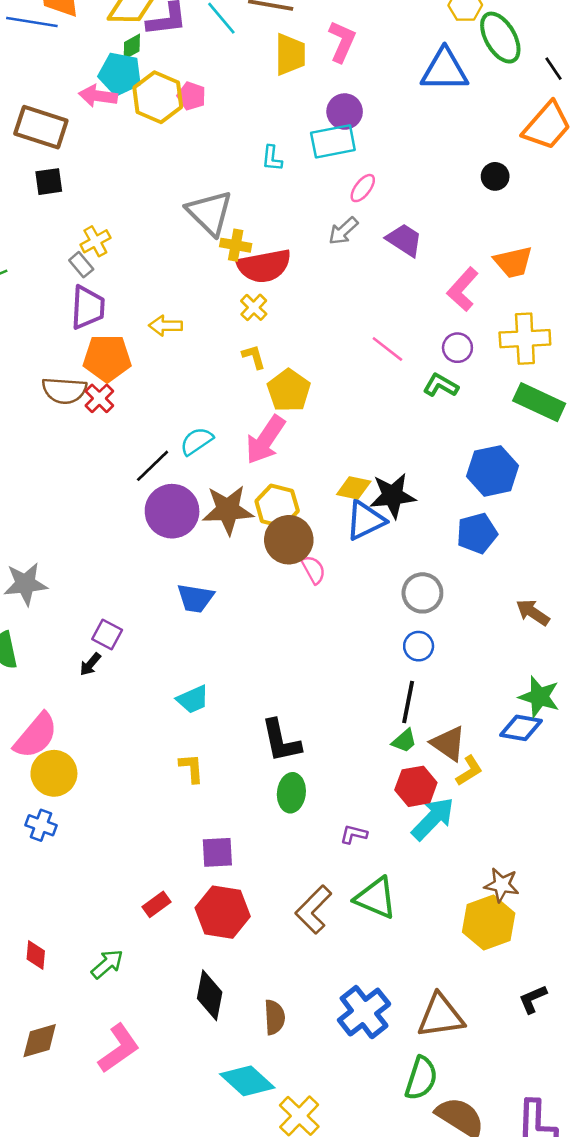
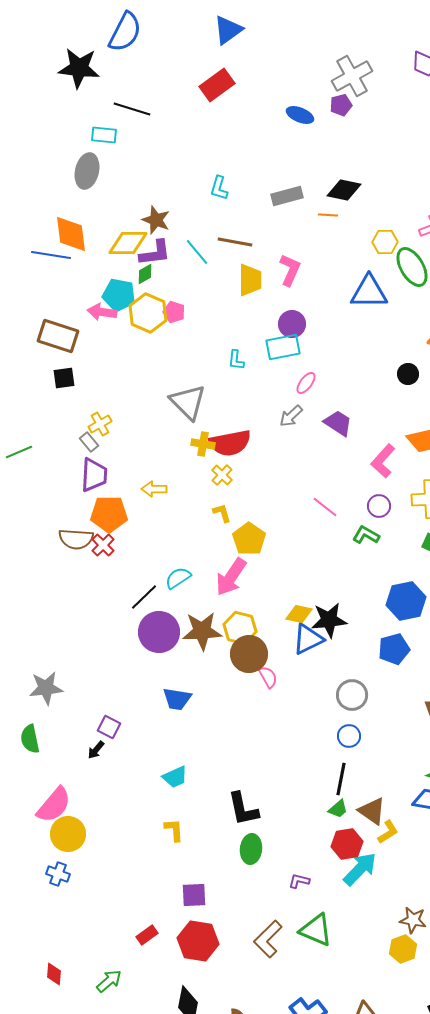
green diamond: (132, 47) -> (145, 274), moved
yellow cross: (236, 245) -> (203, 444), moved
yellow hexagon: (489, 923) -> (403, 949), size x0.7

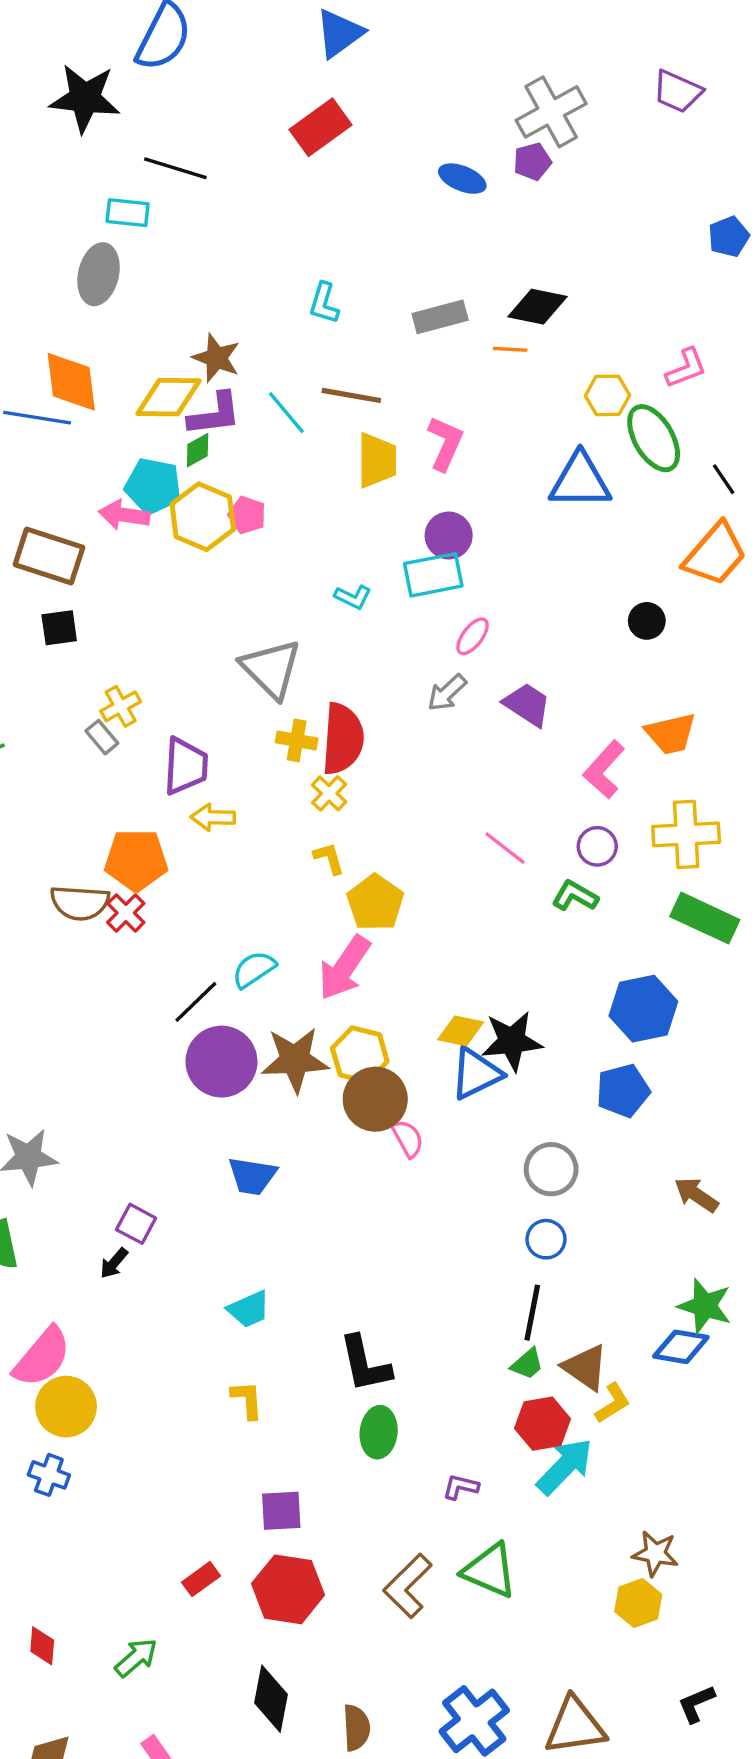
cyan L-shape: (236, 360) -> (353, 597), turned -70
red semicircle: (230, 443) -> (343, 739), turned -75
purple trapezoid: (94, 475) -> (186, 766), moved

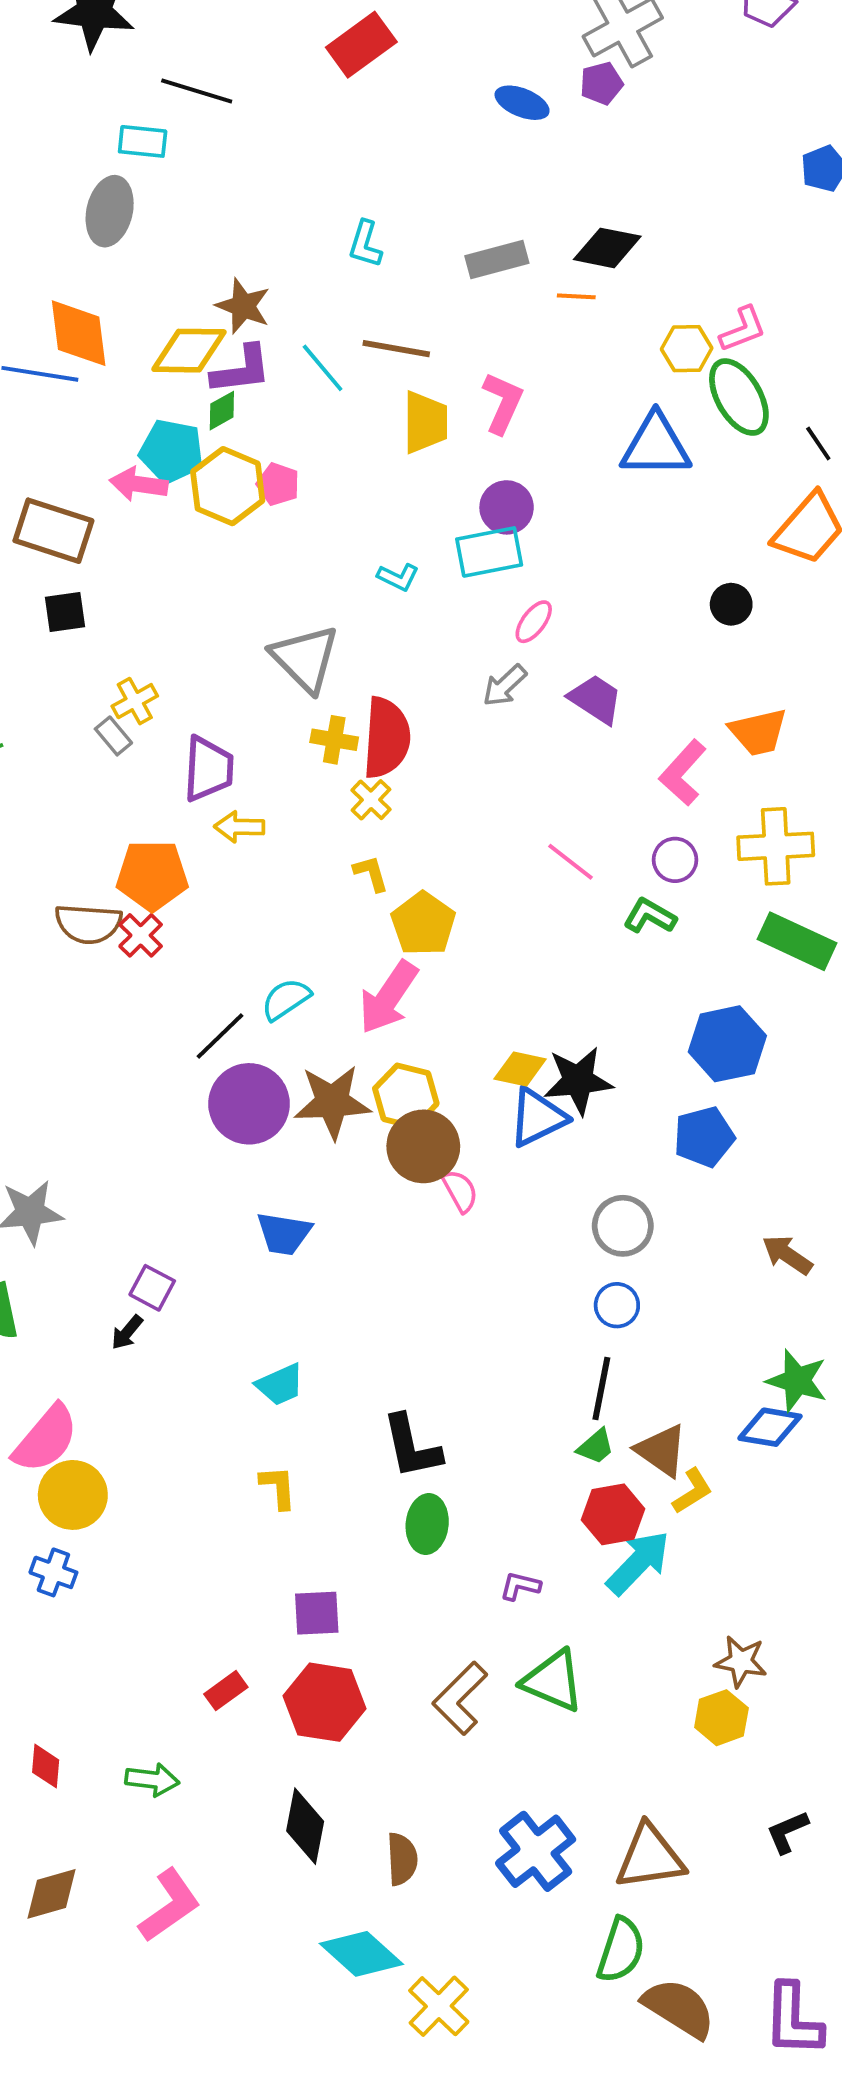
pink L-shape: (686, 368) -> (743, 329), moved
green arrow: (136, 1658) -> (152, 1780), turned 48

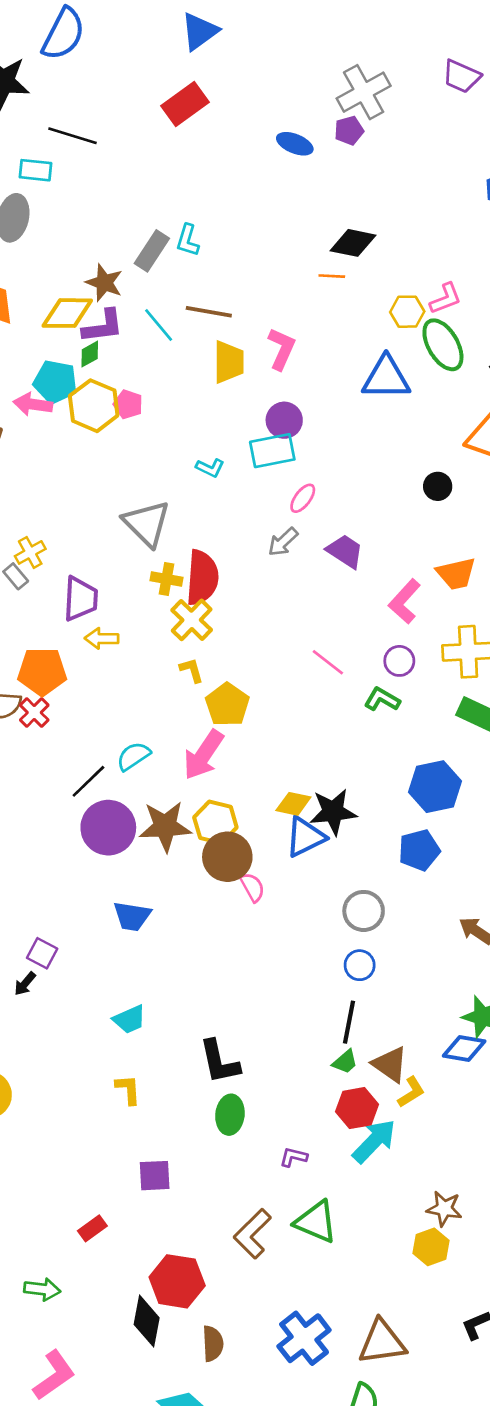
gray rectangle: (497, 260) -> (152, 251), moved, turned -42
yellow cross: (371, 800) -> (192, 620), size x1.5
red hexagon: (325, 1702) -> (177, 1281), moved

